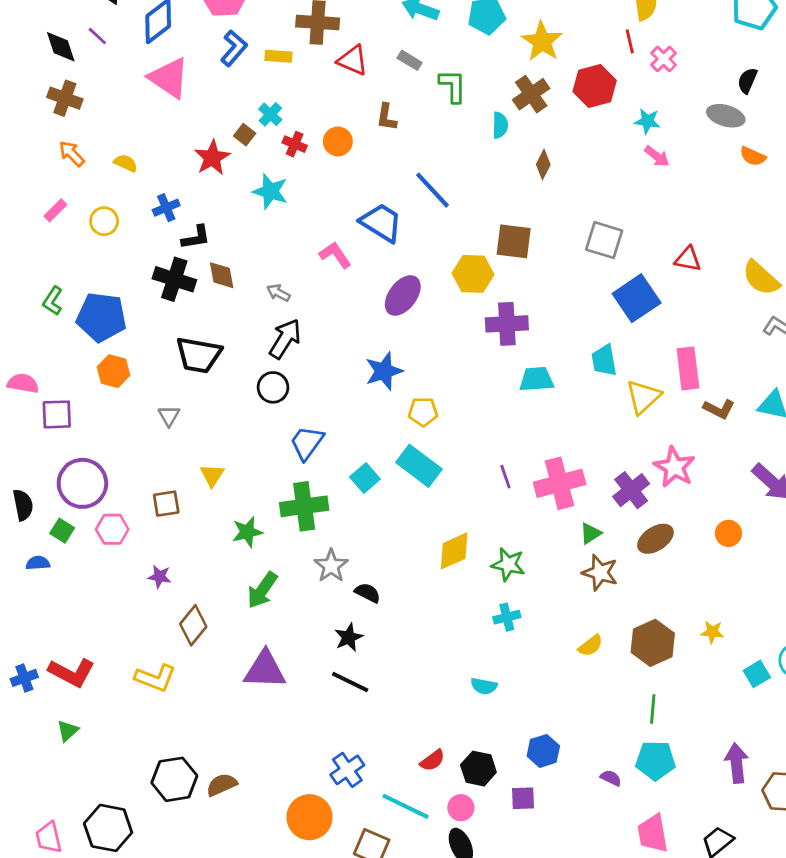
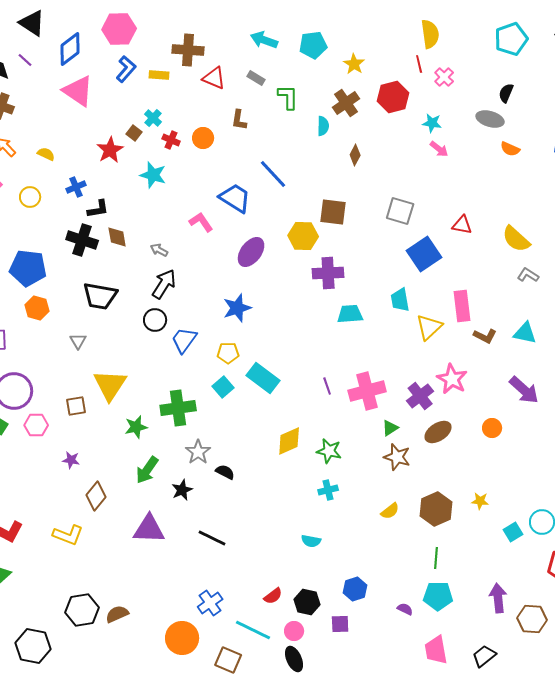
yellow star: (542, 41) -> (354, 64), size x0.7
yellow pentagon: (423, 412) -> (228, 353), moved
blue trapezoid: (307, 443) -> (184, 340), moved
yellow triangle: (212, 475) -> (110, 385), size x1.8
black star: (349, 637) -> (182, 490), moved

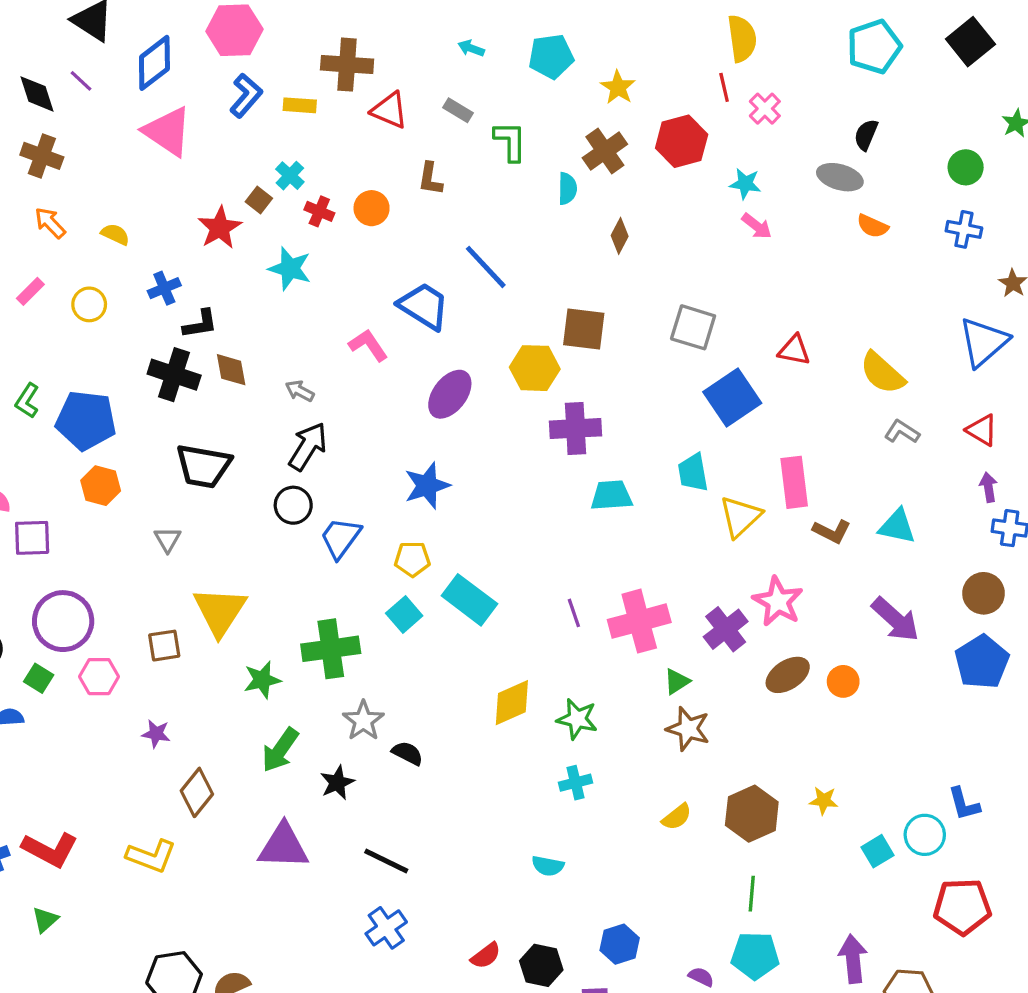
cyan arrow: (264, 40) -> (471, 48), size x0.6
brown ellipse: (438, 432) -> (788, 675), moved
blue cross: (210, 603) -> (386, 928), moved

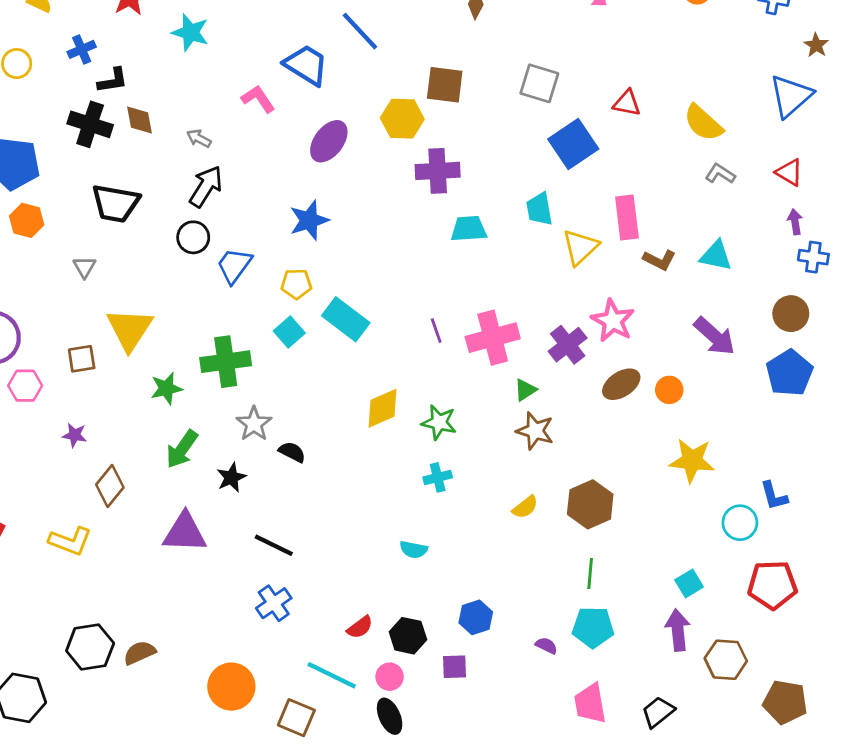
yellow star: (824, 801) -> (692, 461), moved, size x1.8
cyan square: (877, 851) -> (689, 583), moved

